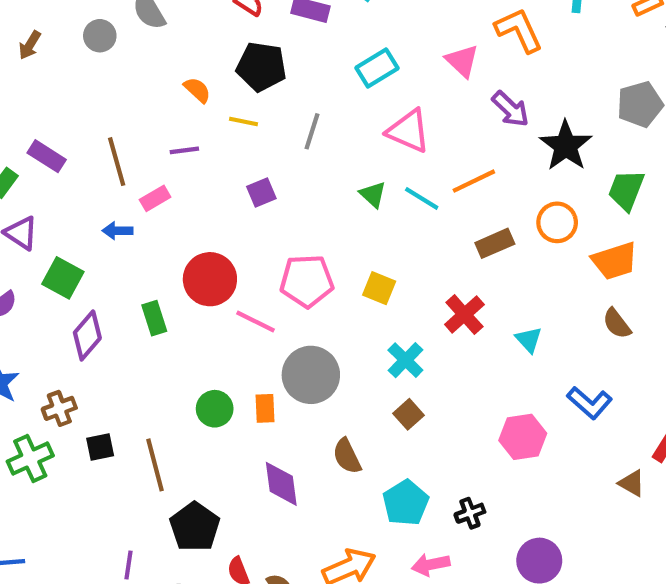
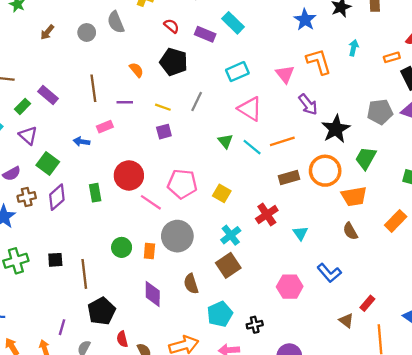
yellow line: (243, 122) -> (163, 107), moved
brown line: (117, 162) -> (93, 88), moved
orange circle: (557, 222) -> (325, 171), size x1.4
brown cross: (59, 408) -> (27, 197), moved
brown square: (408, 414) -> (228, 265), size x1.5

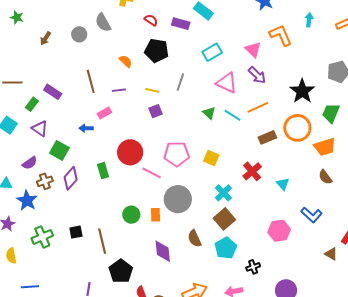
purple arrow: (308, 104) -> (257, 75), moved
cyan pentagon: (220, 314) -> (226, 248), moved

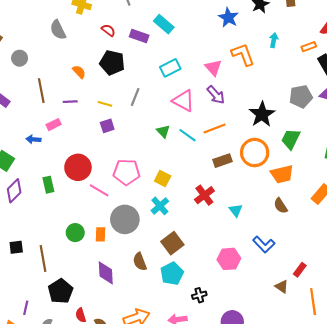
gray circle: (79, 34) -> (20, 58), moved
cyan cross: (223, 193) -> (160, 206), moved

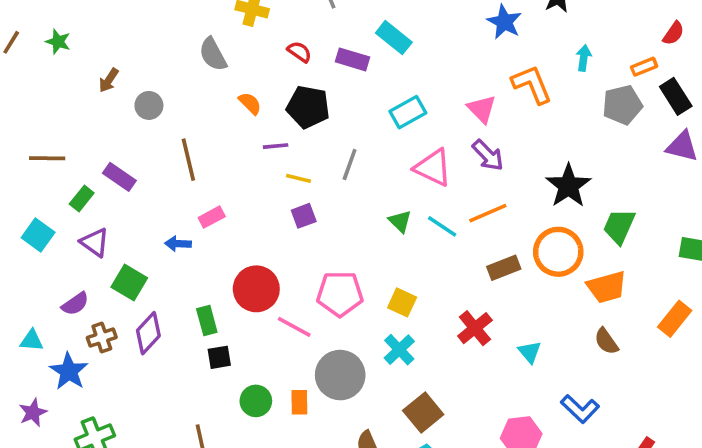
orange semicircle: (79, 72) -> (250, 103), moved
gray pentagon: (301, 96) -> (622, 105), moved
purple line: (70, 102) -> (276, 146), moved
black square: (16, 247) -> (219, 357), moved

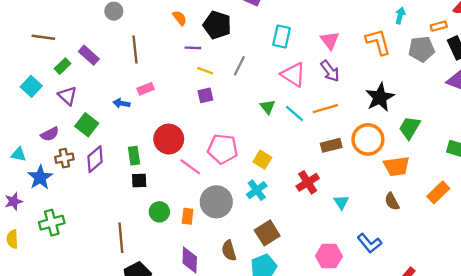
orange L-shape: (532, 84) -> (378, 42), moved
cyan rectangle: (408, 112) -> (282, 36), turned -55

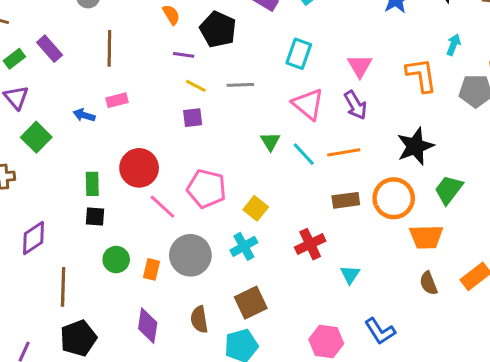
gray line: (239, 66) -> (240, 85), turned 54
purple diamond: (95, 159) -> (34, 238), moved
brown semicircle: (392, 201) -> (429, 283), moved

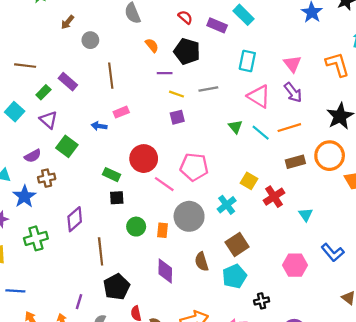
green rectangle: (92, 184) -> (112, 175), turned -56
yellow square: (256, 208) -> (249, 181), moved

